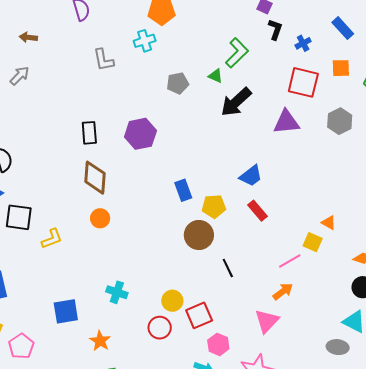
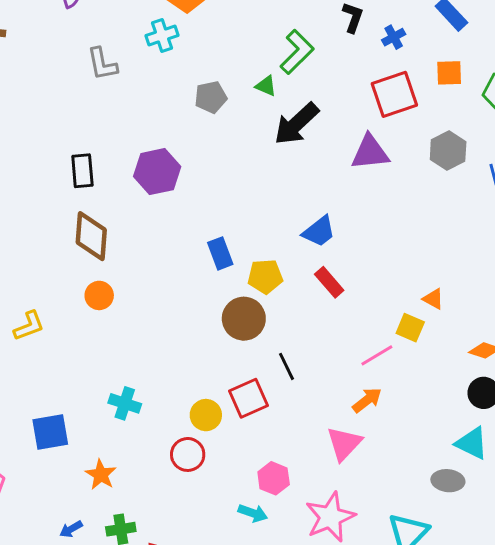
red square: (303, 82) -> (394, 94), turned -32
red square: (199, 315) -> (248, 398), moved

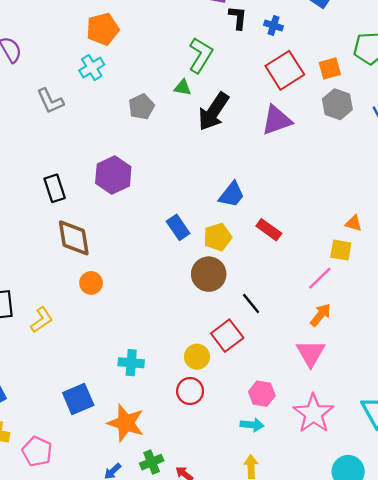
blue cross: (394, 37) -> (274, 26), turned -30
orange square: (449, 73) -> (330, 68), moved
blue trapezoid: (319, 231) -> (232, 195), moved
orange star: (101, 475) -> (126, 423), size x1.5

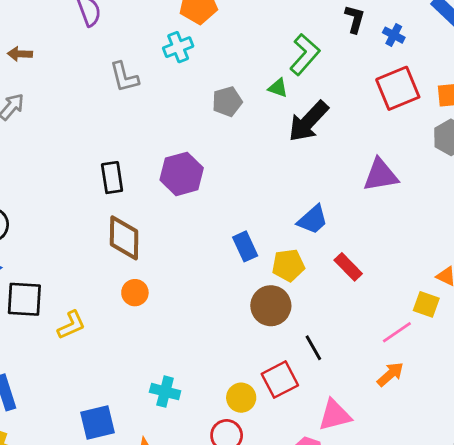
purple triangle: (277, 120) -> (381, 175), moved
pink triangle: (311, 353) -> (335, 415), moved, turned 36

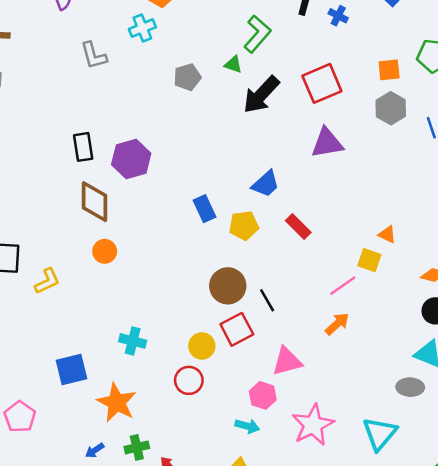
red square: (398, 88) -> (322, 83), moved
purple hexagon: (182, 174) -> (131, 159), moved
brown circle: (271, 306) -> (228, 286), moved

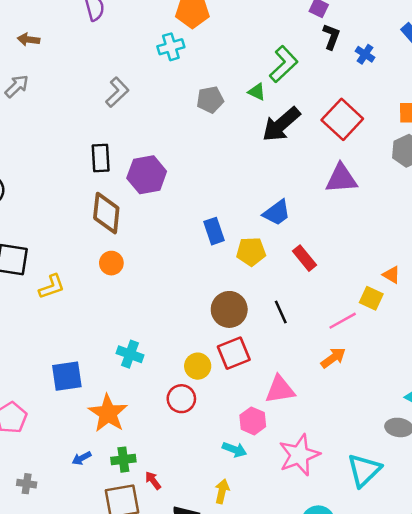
gray L-shape: (94, 56) -> (117, 92), moved, turned -124
red square: (322, 83) -> (342, 119), turned -30
black line: (267, 300) -> (281, 312), moved

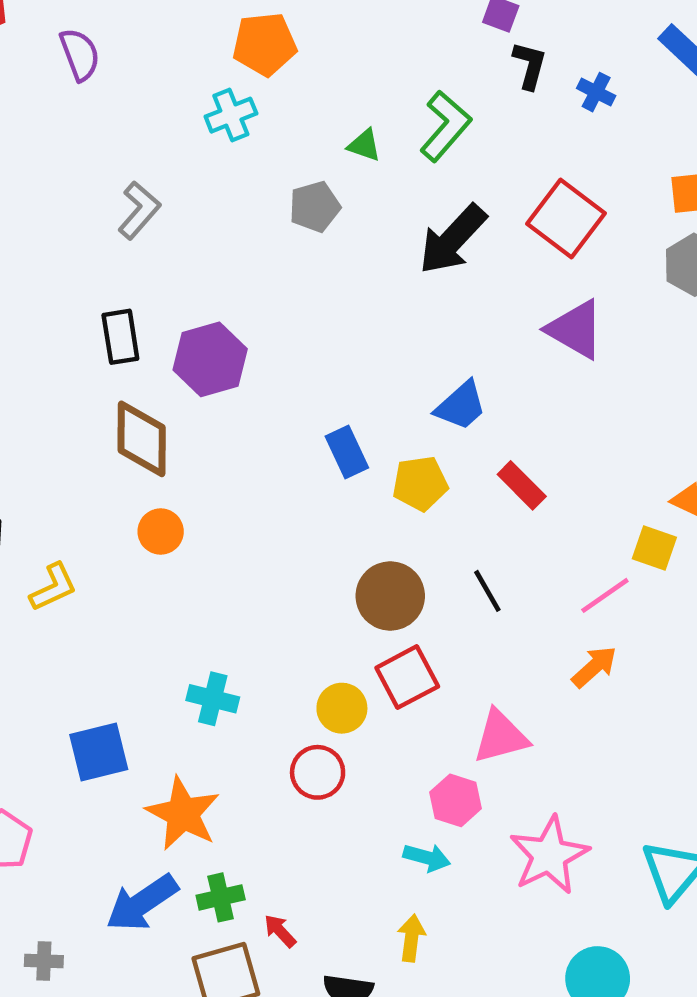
green triangle: (257, 92) -> (364, 145), moved
purple triangle: (341, 179) -> (575, 329), turned 40
blue arrow: (82, 458) -> (142, 903), size x2.0

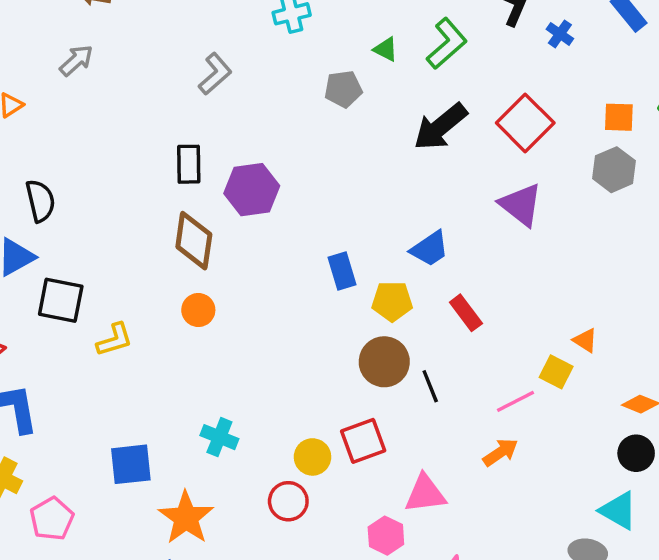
brown circle: (390, 596) -> (384, 362), moved

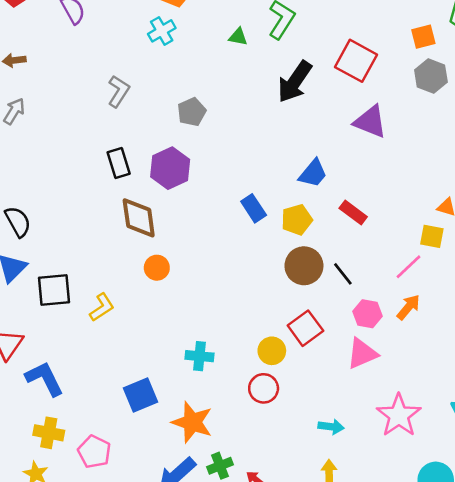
gray pentagon: (343, 89) -> (192, 112), moved
pink hexagon: (386, 536) -> (368, 314), moved

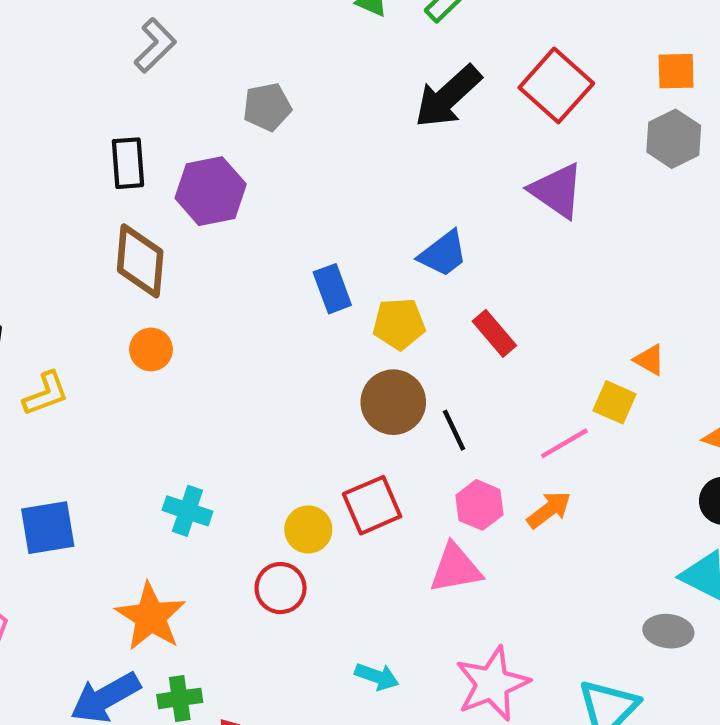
blue square: (140, 395) -> (48, 528), moved

